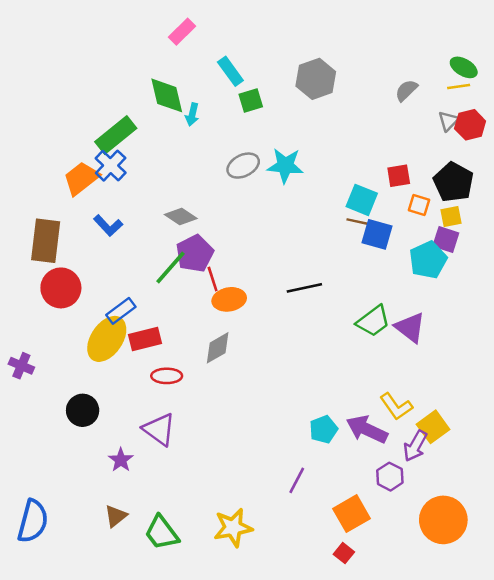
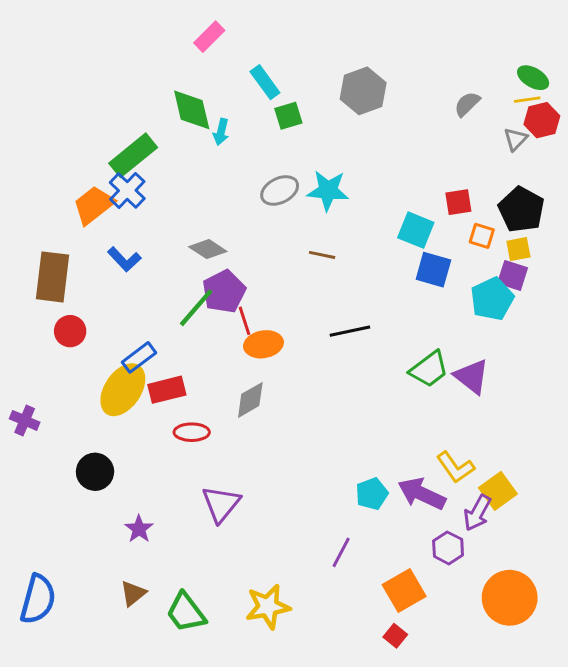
red hexagon: (470, 125) -> (542, 120), moved
brown line: (358, 222) -> (322, 255), moved
red circle: (61, 288) -> (70, 331), size x0.7
purple triangle: (159, 429) -> (221, 504), moved, turned 33

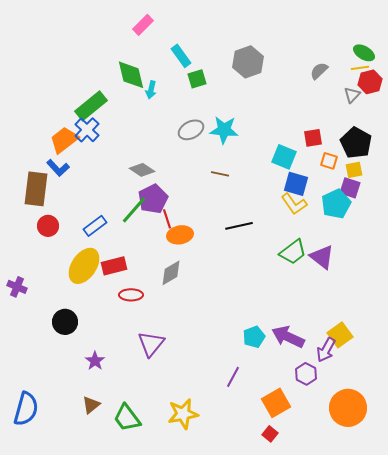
blue L-shape: (124, 259) -> (58, 168), moved
blue rectangle: (139, 357) -> (95, 226), moved
yellow L-shape: (455, 467) -> (294, 204), moved

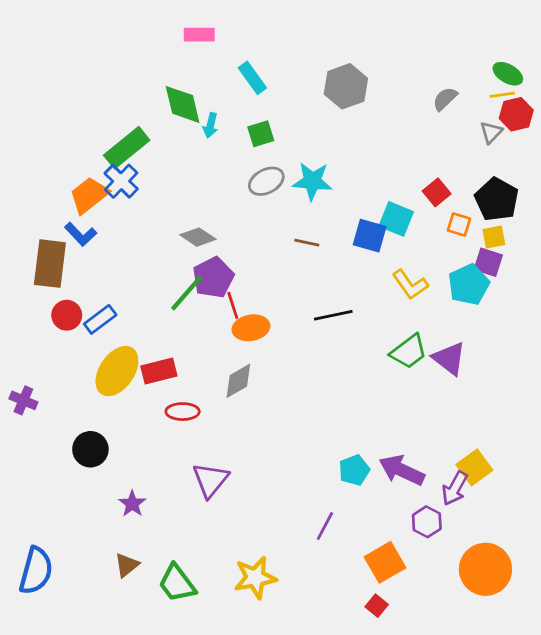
pink rectangle: (143, 25) -> (199, 35), turned 45
green square: (197, 79) -> (261, 134), moved
red square: (313, 138) -> (437, 192), turned -30
blue square: (296, 184) -> (370, 236), moved
blue rectangle: (95, 226) -> (100, 319), moved

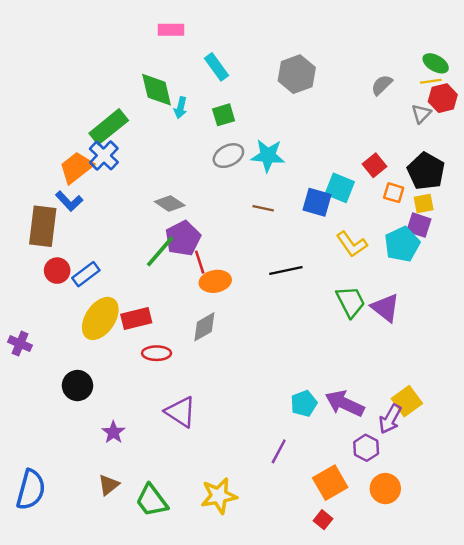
green trapezoid: (409, 352) -> (351, 302), turned -80
purple triangle: (210, 480) -> (180, 412), turned -36
orange circle: (485, 569) -> (385, 489), moved, size x0.7

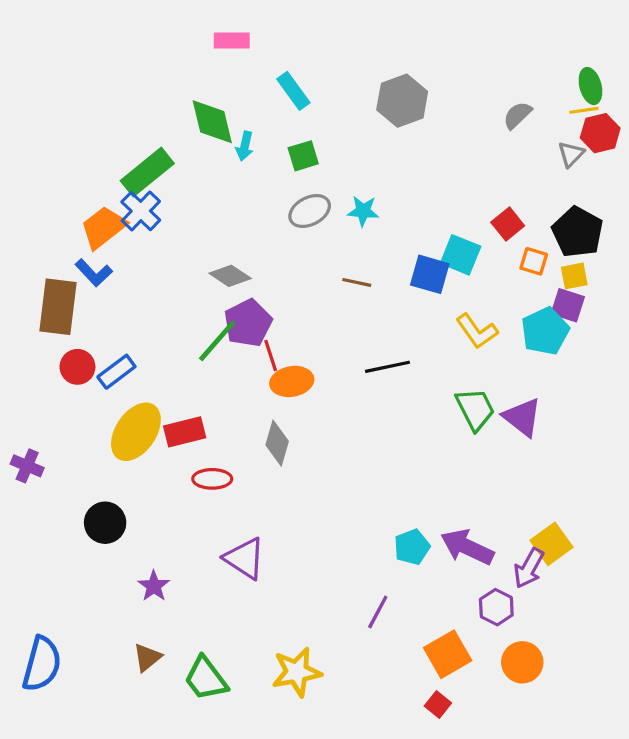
green ellipse: (436, 63) -> (590, 86), turned 45
cyan star: (268, 156) -> (363, 211), size x0.7
gray diamond: (204, 327) -> (277, 443), turned -44

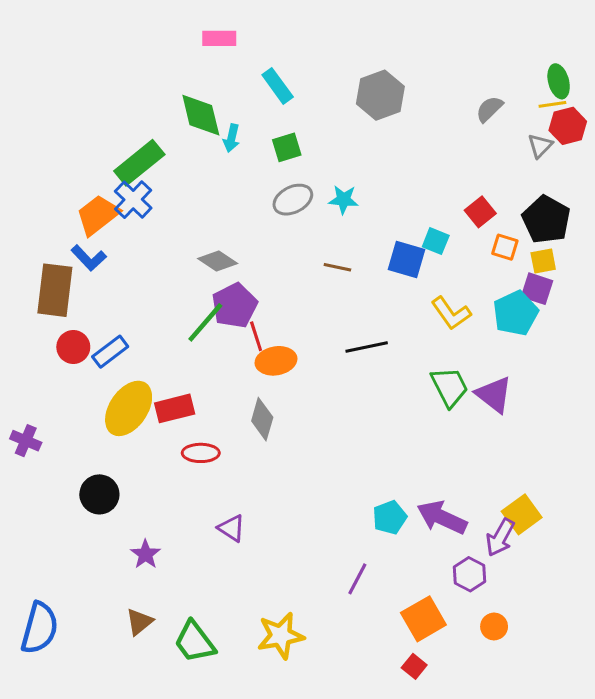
cyan square: (461, 255) -> (436, 241), size x0.7
purple triangle: (245, 558) -> (231, 528), size x0.7
orange circle: (522, 662) -> (494, 626), size x0.7

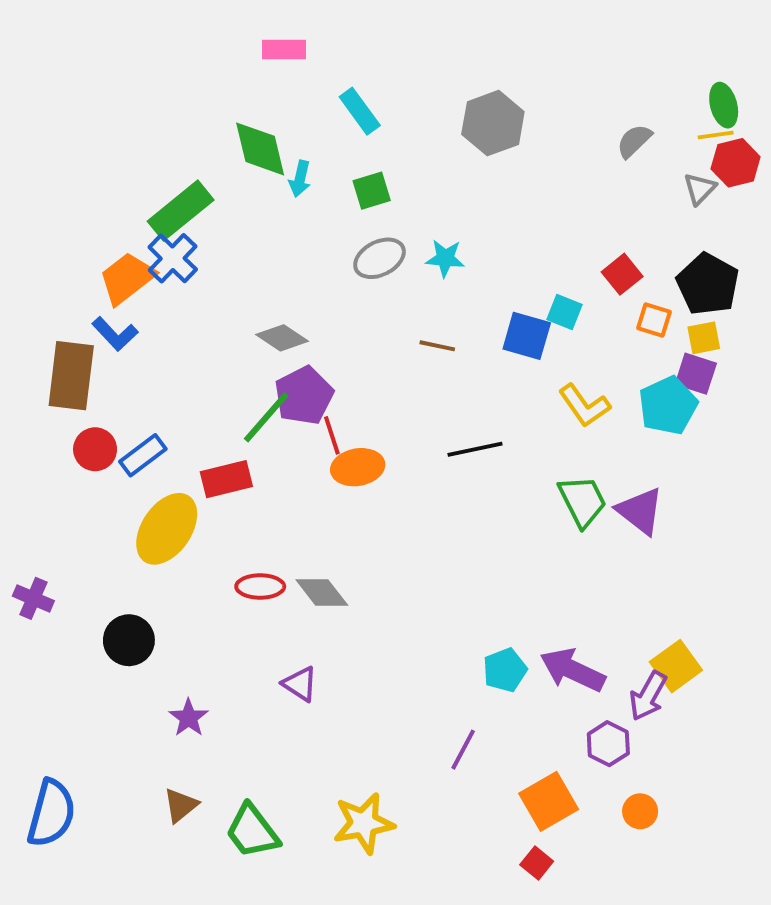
red rectangle: (175, 408) -> (226, 479), moved
gray diamond: (262, 419) -> (322, 592), moved, turned -54
purple cross: (26, 441) -> (33, 598), moved

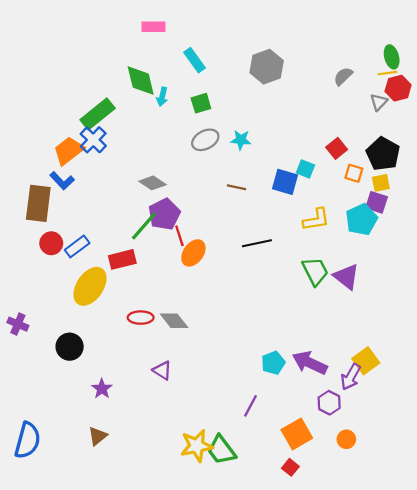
yellow L-shape: (584, 405) -> (316, 220), turned -64
orange ellipse: (358, 467) -> (193, 253), turned -44
green trapezoid: (252, 831) -> (221, 450), moved

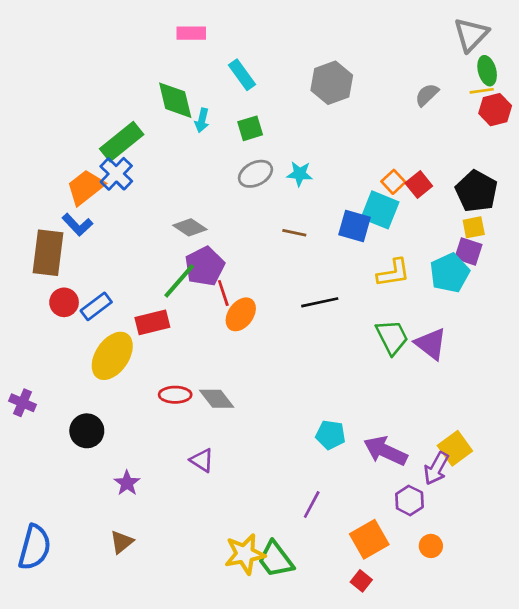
gray triangle: (379, 102) -> (471, 35), moved, size x1.6
cyan square: (305, 169) -> (380, 210), size x1.6
orange square: (354, 173) -> (393, 182), moved, turned 30
cyan pentagon: (273, 363) -> (330, 435), moved, turned 30

